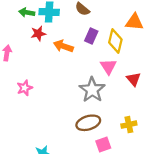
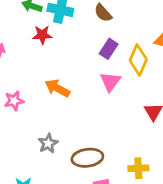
orange arrow: (63, 46) -> (57, 88), moved
pink triangle: (108, 67) -> (110, 82), moved
gray star: (92, 90) -> (48, 143), moved, size x0.6

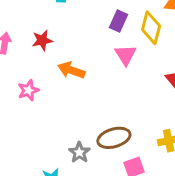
red star: (42, 35) -> (42, 40), moved
gray star: (48, 143) -> (79, 152), moved

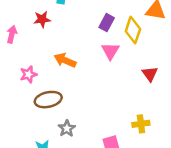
red star: (42, 40) -> (42, 19), moved
brown ellipse: (114, 138) -> (48, 100), moved

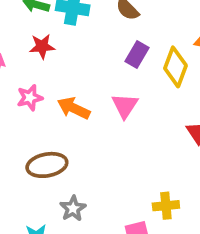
pink triangle: (110, 51) -> (125, 106), moved
pink star: (28, 74) -> (30, 98), moved
yellow cross: (141, 124) -> (166, 206), moved

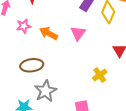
yellow cross: (166, 206) -> (100, 75), moved, turned -32
gray star: (73, 208) -> (46, 91), size x1.5

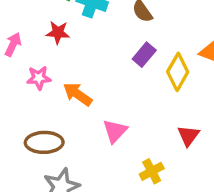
pink triangle: (78, 33) -> (115, 131), moved

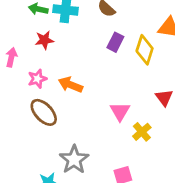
pink triangle: (115, 131) -> (120, 111), moved
brown ellipse: (44, 142) -> (44, 112), moved, turned 60

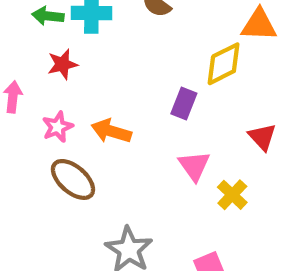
purple rectangle: (115, 42) -> (184, 104), moved
yellow diamond: (145, 50) -> (224, 64), turned 52

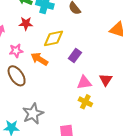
yellow diamond: (224, 64) -> (54, 38), moved
pink triangle: (194, 166) -> (84, 83), moved, turned 42
yellow cross: (232, 195) -> (85, 102), turned -32

